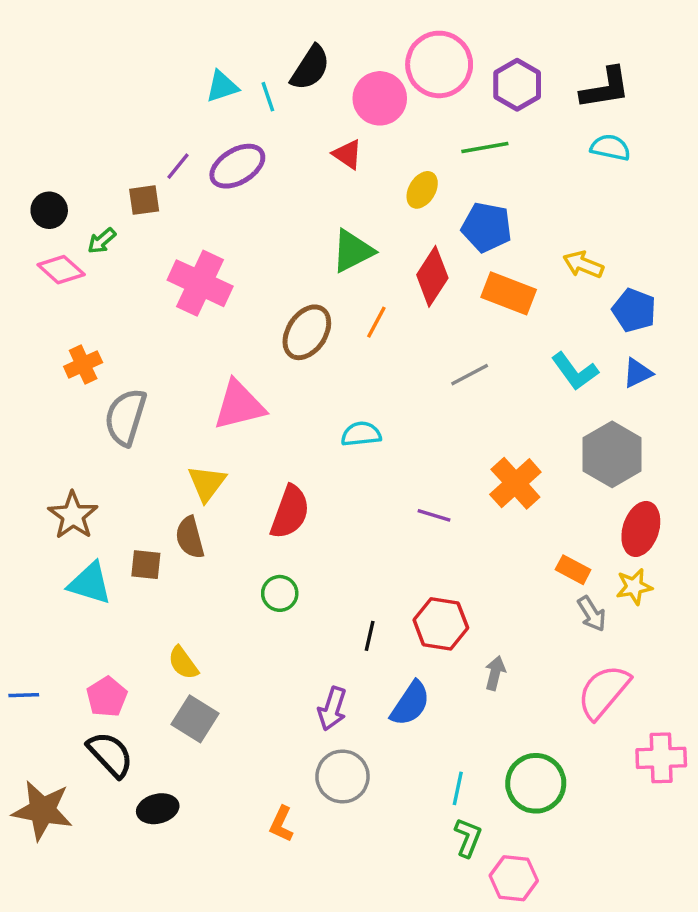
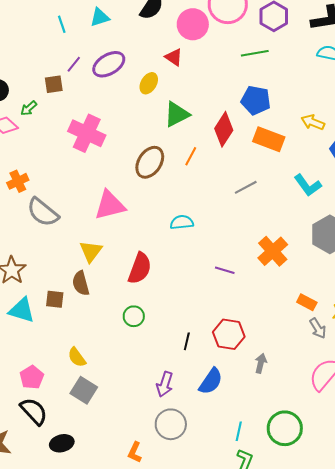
cyan line: (268, 97) -> (62, 24), moved
yellow ellipse: (422, 190) -> (149, 83), moved
gray semicircle: (125, 417) -> (43, 212), turned -68

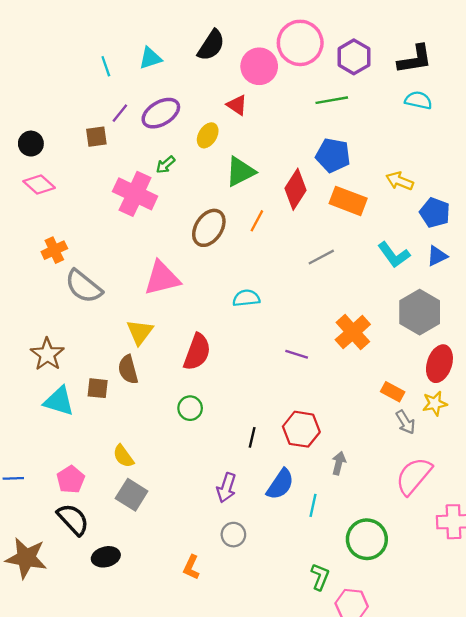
green arrow: (29, 108) -> (166, 165), moved
gray circle: (171, 424) -> (233, 535), size x0.7
cyan line: (239, 431) -> (313, 505), moved

